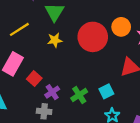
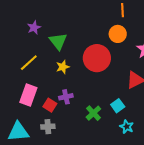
orange circle: (121, 27) -> (118, 34), moved
purple cross: (52, 92) -> (66, 97), moved, turned 32
gray cross: (44, 111) -> (48, 127), moved

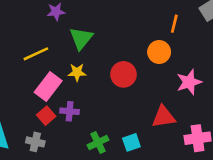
red circle: (97, 58) -> (123, 74), size x0.7
pink rectangle: (28, 95) -> (48, 86), moved

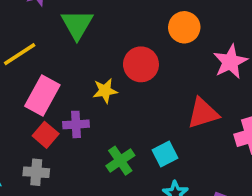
yellow star: (77, 72) -> (105, 91), moved

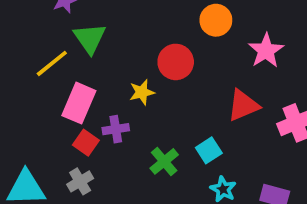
green triangle: (77, 24) -> (90, 38), moved
gray cross: (36, 172) -> (80, 181), turned -30

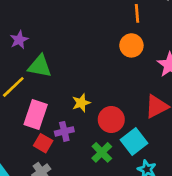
green triangle: (90, 38) -> (40, 66), turned -40
red circle: (176, 62) -> (111, 120), moved
cyan square: (209, 150) -> (134, 142), size x1.4

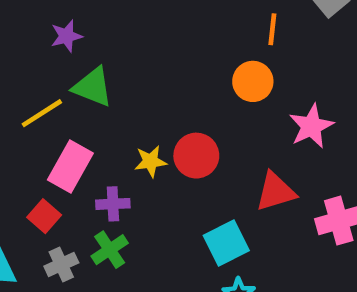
red circle: (111, 120) -> (196, 156), moved
red square: (43, 143) -> (44, 216), moved
green cross: (102, 152) -> (110, 250), moved

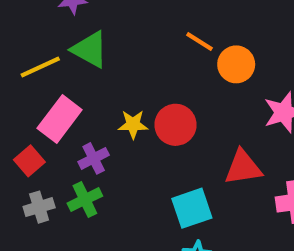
orange line: (272, 29) -> (199, 41), moved, turned -72
purple cross: (113, 204) -> (94, 158), turned -32

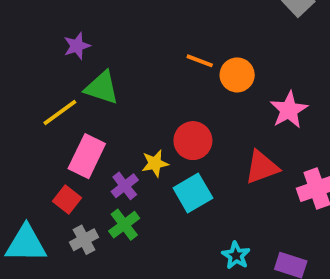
yellow star: (133, 124) -> (155, 163), moved
cyan square: (192, 208) -> (193, 193), moved

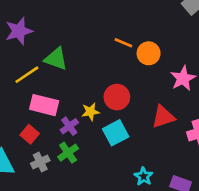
purple star: (77, 46) -> (19, 31), moved, size x1.5
pink rectangle: (87, 156) -> (44, 105), turned 76

